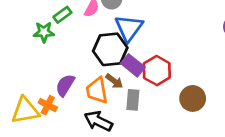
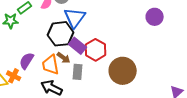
brown circle: (193, 98) -> (123, 71), size x1.4

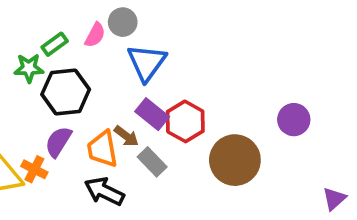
purple circle: (155, 17) -> (294, 120), moved
black hexagon: (61, 34) -> (66, 92), moved
gray rectangle: (78, 72) -> (152, 162), turned -49

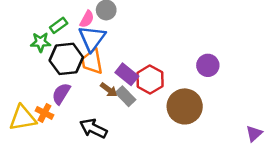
blue triangle: (147, 63) -> (92, 38), moved
purple circle: (294, 120) -> (208, 65), moved
orange trapezoid: (102, 149) -> (92, 61), moved
gray rectangle: (152, 162) -> (125, 96), moved

